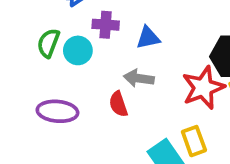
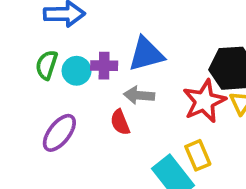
purple cross: (106, 25) -> (104, 66), moved
blue triangle: (148, 38) -> (146, 54), size x1.5
purple ellipse: (57, 111) -> (59, 133), turned -54

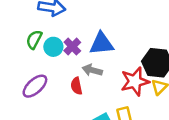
purple cross: (104, 66) -> (72, 46), turned 35

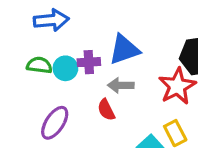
green semicircle: (34, 39) -> (39, 65), turned 84
purple cross: (72, 46) -> (89, 62), turned -35

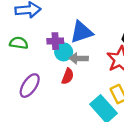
cyan circle: (65, 68) -> (64, 52), moved
red semicircle: (106, 110) -> (68, 76), turned -133

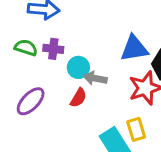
blue triangle: (81, 32) -> (134, 48), moved
purple cross: (55, 41) -> (53, 49), moved

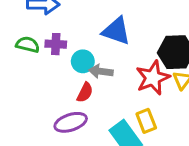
blue triangle: (134, 48) -> (116, 31), moved, turned 32
purple ellipse: (31, 101) -> (71, 122), moved, turned 32

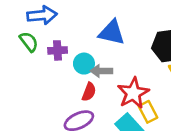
green semicircle: (28, 45) -> (29, 42), moved, turned 45
red star: (153, 78) -> (133, 93), moved

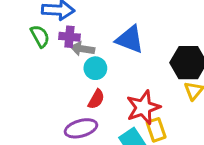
purple cross: (58, 50) -> (69, 37), moved
gray arrow: (101, 71) -> (82, 49), moved

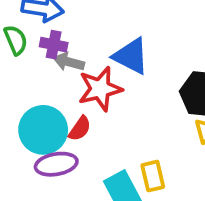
cyan circle: (95, 68) -> (43, 130), moved, size x1.6
red star: (143, 107) -> (100, 89), moved

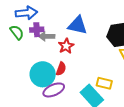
red star: (100, 89) -> (66, 46), size x0.7
yellow rectangle: (153, 176) -> (104, 83), turned -49

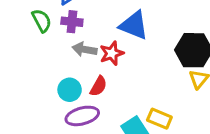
gray arrow: (47, 36) -> (85, 49), moved
cyan circle: (43, 74) -> (70, 90), size x0.6

